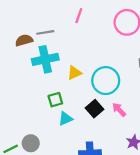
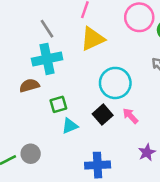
gray line: (45, 32) -> (47, 29), turned 66
brown semicircle: (24, 40) -> (29, 86), moved
yellow triangle: (74, 73) -> (92, 39), moved, size x1.5

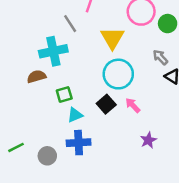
gray line: (47, 29) -> (70, 24), moved
yellow triangle: (92, 39) -> (112, 38), moved, turned -35
gray circle: (31, 154) -> (47, 156), moved
blue cross: (98, 165) -> (79, 143), moved

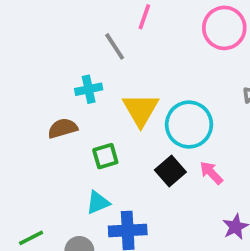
yellow triangle: (112, 38) -> (141, 110), moved
cyan cross: (53, 51) -> (89, 89), size x0.6
cyan triangle: (75, 115) -> (98, 203), moved

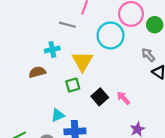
gray line: (115, 46) -> (67, 25), turned -42
cyan circle: (189, 125) -> (110, 35), moved
green square: (105, 156) -> (73, 85), moved

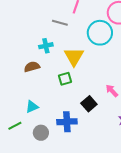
black square: (100, 97) -> (89, 104), moved
cyan triangle: (58, 115) -> (32, 107), moved

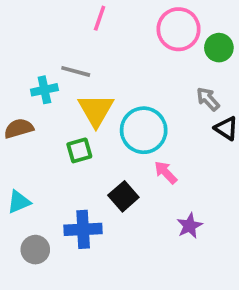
gray line: (60, 23) -> (76, 71), moved
cyan circle: (100, 33) -> (144, 130), moved

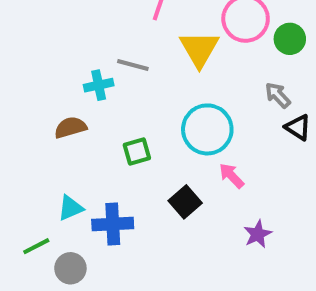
yellow triangle: (96, 110) -> (199, 49), moved
blue cross: (83, 229) -> (113, 224), moved
gray circle: (35, 250) -> (70, 268), moved

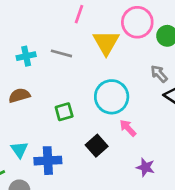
cyan cross: (99, 85) -> (26, 56), moved
cyan triangle: (70, 208) -> (19, 150), turned -42
purple star: (258, 234) -> (145, 167), turned -30

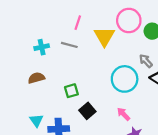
pink line: (79, 14) -> (78, 23), moved
cyan circle: (112, 97) -> (125, 79), moved
pink arrow: (128, 128) -> (123, 114), moved
black square: (97, 146) -> (87, 111), moved

